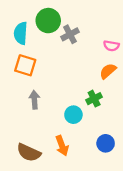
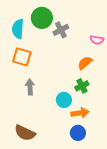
orange semicircle: (108, 71) -> (85, 63), moved
blue circle: (106, 143) -> (78, 133), moved
orange arrow: (62, 146) -> (80, 113), moved, turned -78

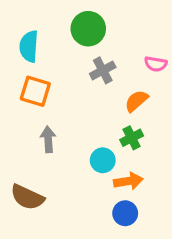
green circle: (42, 18) -> (88, 29), moved
gray cross: (61, 30) -> (103, 70), moved
brown semicircle: (25, 133) -> (27, 197), moved

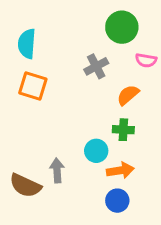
green circle: (88, 29) -> (122, 27), moved
green cross: (132, 138) -> (123, 130), turned 30
gray arrow: (48, 139) -> (57, 170), moved

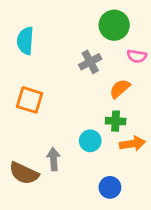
orange square: (33, 86) -> (30, 100), moved
orange arrow: (120, 170) -> (132, 144), moved

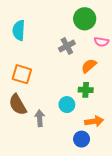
orange arrow: (132, 144) -> (94, 121), moved
brown semicircle: (24, 173) -> (18, 105), moved, turned 35

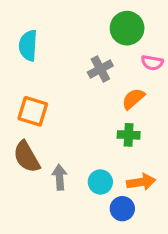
cyan circle: (67, 105) -> (100, 182), moved

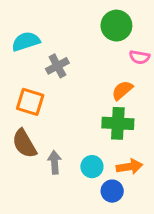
cyan semicircle: (28, 45) -> (26, 41), turned 68
gray cross: (100, 69) -> (57, 66), moved
green cross: (129, 135) -> (118, 123), size x1.5

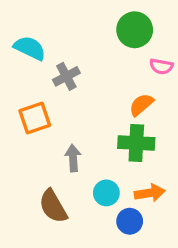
cyan semicircle: (26, 41) -> (30, 48), turned 44
orange square: (30, 102) -> (35, 118), turned -36
brown semicircle: (24, 144) -> (53, 206), moved
gray arrow: (55, 162) -> (73, 158), moved

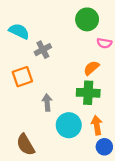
cyan circle: (106, 193) -> (69, 125), size x1.5
orange arrow: (150, 193) -> (97, 125), turned -90
brown semicircle: (53, 206) -> (26, 145), moved
blue circle: (130, 221) -> (104, 147), moved

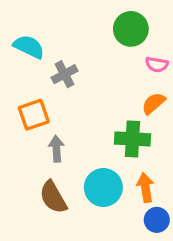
orange semicircle: (91, 68) -> (154, 103), moved
gray arrow: (47, 103) -> (56, 149), moved
brown semicircle: (26, 145) -> (53, 197), moved

